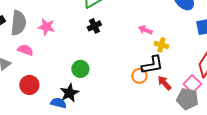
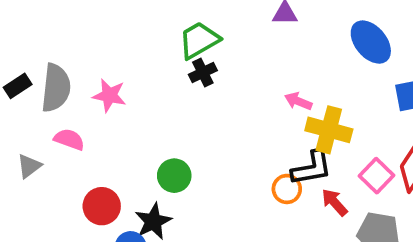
black cross: (94, 26) -> (203, 73), moved
yellow cross: (161, 45) -> (329, 130), size x1.6
pink square: (192, 84) -> (377, 176), moved
red circle: (29, 85) -> (102, 206), moved

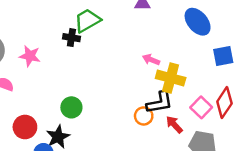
black cross: (203, 73) -> (71, 38), moved, turned 35

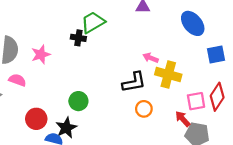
pink star: (30, 56) -> (41, 54), turned -30
black L-shape: (160, 103) -> (134, 82), moved
pink square: (201, 107) -> (196, 101), turned 36
red arrow: (174, 125) -> (183, 119), moved

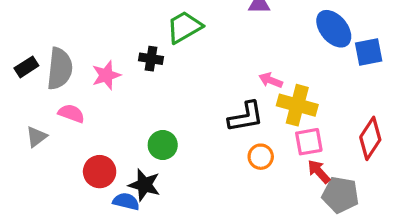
black cross: (78, 38) -> (151, 59), moved
blue square: (216, 54) -> (369, 52), moved
pink square: (196, 101) -> (309, 142), moved
black star: (66, 128) -> (144, 185), turned -30

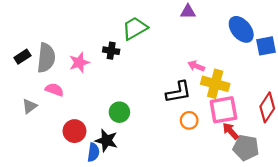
pink square: (309, 142) -> (223, 110), size x1.4
blue semicircle: (126, 201) -> (93, 152), turned 84

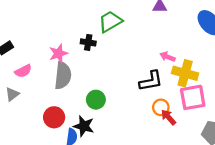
gray semicircle: (46, 58) -> (63, 75), moved
pink semicircle: (54, 90) -> (23, 71), moved, turned 133
red arrow: (231, 131) -> (169, 117), moved

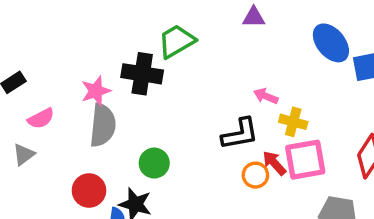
black cross: (88, 42) -> (142, 74), size x1.6
yellow cross: (185, 73) -> (293, 122), size x0.7
red arrow: (169, 117) -> (274, 163), moved

